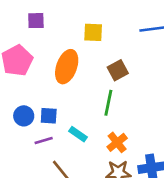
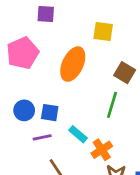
brown square: (118, 70) -> (125, 73), turned -36
orange cross: (117, 142) -> (102, 150), moved

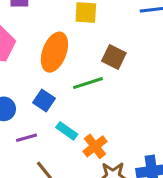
green line: (112, 105) -> (88, 83), moved, turned 60
blue square: (50, 113) -> (44, 100), moved, turned 30

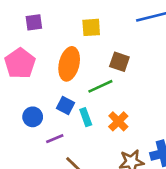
cyan rectangle: (67, 131) -> (86, 117), moved, turned 42
orange cross: (95, 146) -> (118, 121), moved

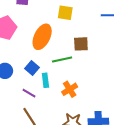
brown square: (119, 62) -> (81, 44), turned -35
purple line: (55, 139) -> (29, 93), moved, turned 40

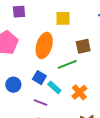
cyan rectangle: (45, 80) -> (54, 87), turned -32

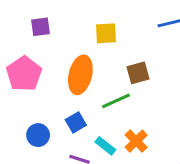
blue square: (39, 78) -> (76, 122), turned 32
cyan rectangle: (54, 87) -> (105, 146), moved

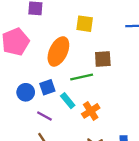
blue circle: (38, 135) -> (26, 92), moved
cyan rectangle: (105, 146) -> (68, 101), moved

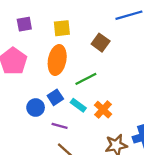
yellow square: (85, 24) -> (62, 28), moved
brown square: (103, 59) -> (101, 43), moved, turned -36

